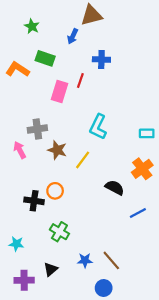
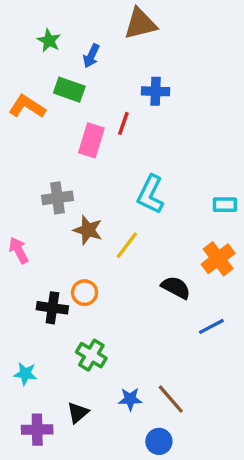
blue arrow: (73, 36) -> (91, 56), moved
pink arrow: (20, 150) -> (19, 250), moved

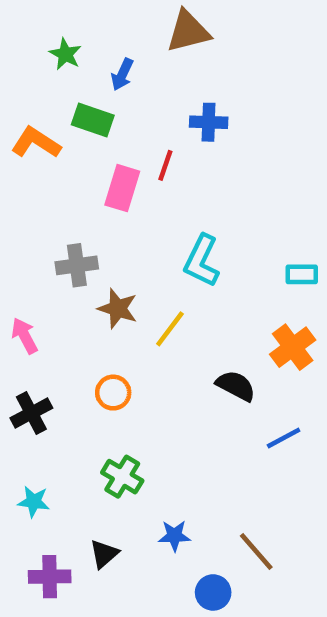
black cross: (52, 308) -> (31, 413), moved, turned -36
brown line: (171, 399) -> (256, 552), moved

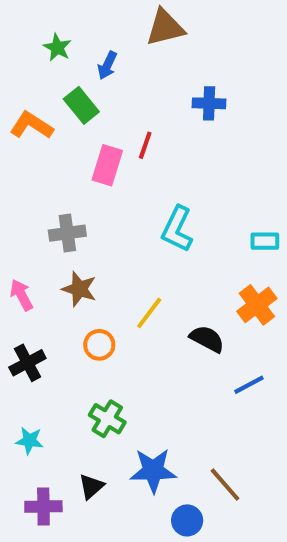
green rectangle: (93, 120) -> (81, 105), turned 32
blue cross: (209, 122) -> (209, 103), moved
brown star: (118, 308) -> (79, 289), moved
yellow line: (170, 329) -> (149, 313), moved
blue star: (174, 536) -> (153, 471), size x1.6

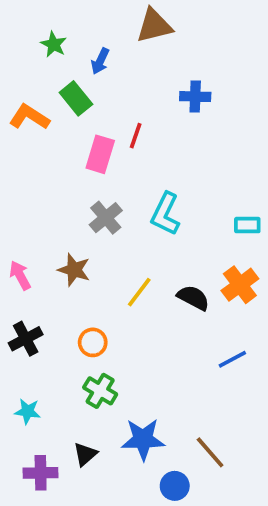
gray cross: (67, 233) -> (106, 218), moved, turned -32
black semicircle: (207, 339) -> (193, 298), moved
orange circle: (99, 345) -> (93, 342), moved

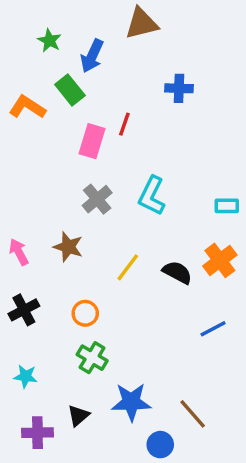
blue arrow: (100, 61) -> (92, 56), size x1.4

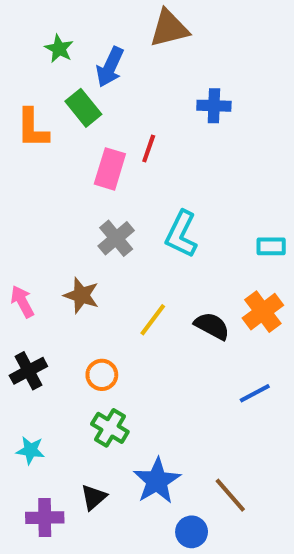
orange L-shape: (27, 107) -> (33, 128), turned -123
blue star: (131, 402) -> (157, 481), turned -30

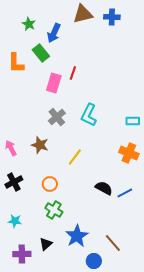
blue cross: (214, 106) -> (112, 17), moved
orange cross: (263, 312) -> (129, 153), turned -30
black semicircle: (212, 326) -> (104, 188), moved

